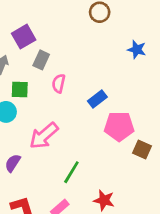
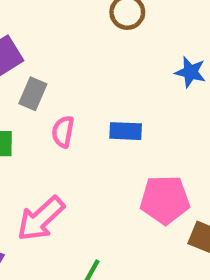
blue rectangle: (97, 99) -> (126, 131), moved, turned 42

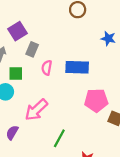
blue rectangle: (126, 131) -> (77, 67), size x1.5

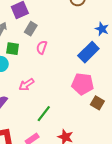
blue rectangle: (77, 67) -> (88, 52), moved, turned -55
pink arrow: (36, 110) -> (26, 85), size x0.7

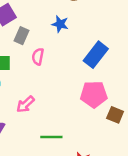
blue star: (102, 29) -> (60, 24), moved
green line: (44, 114) -> (51, 137), turned 60

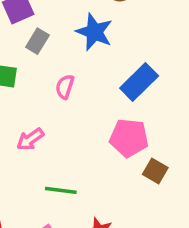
blue star: (60, 24) -> (94, 32), size x1.5
pink semicircle: (38, 57) -> (65, 87), moved

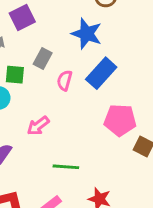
gray rectangle: (37, 41) -> (43, 58), moved
blue rectangle: (139, 82) -> (101, 73), moved

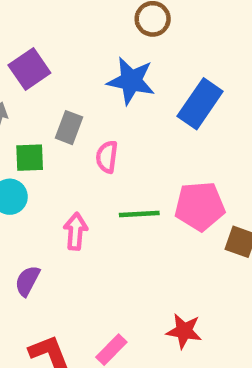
blue rectangle: (101, 73) -> (200, 104), moved
pink arrow: (38, 126) -> (76, 231), turned 140
green line: (66, 167) -> (139, 214), moved

